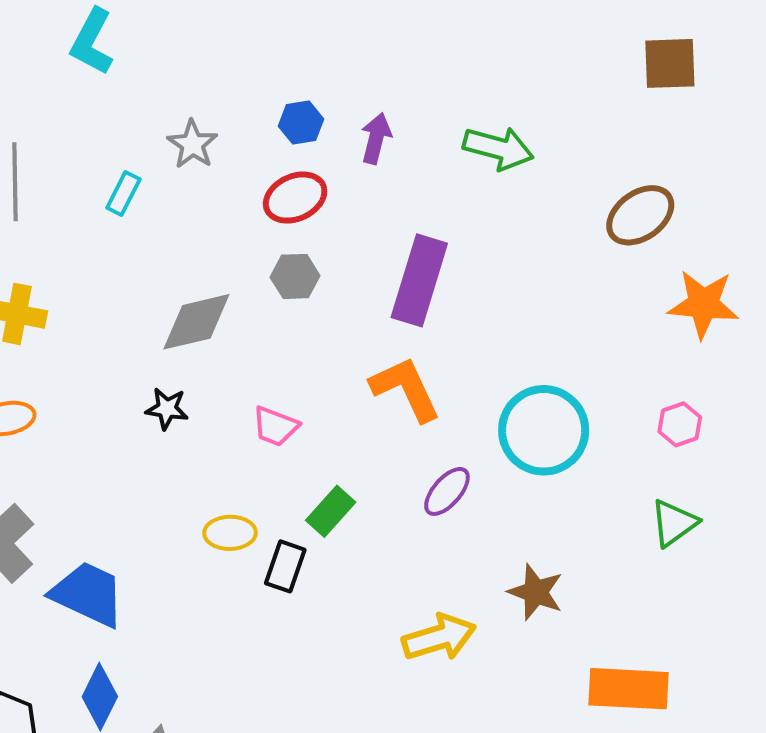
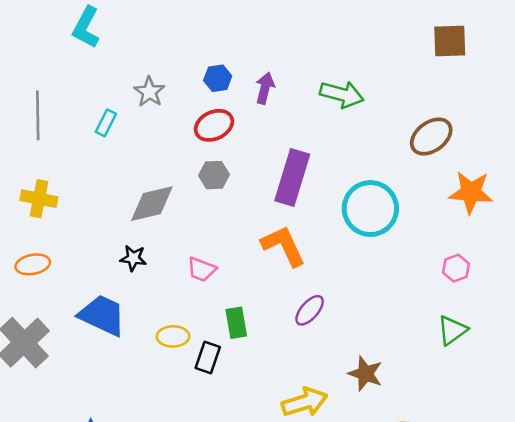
cyan circle: (544, 430) -> (370, 209), moved
green rectangle: (331, 511) -> (236, 323), turned -52
blue trapezoid: (88, 594) -> (102, 315), moved

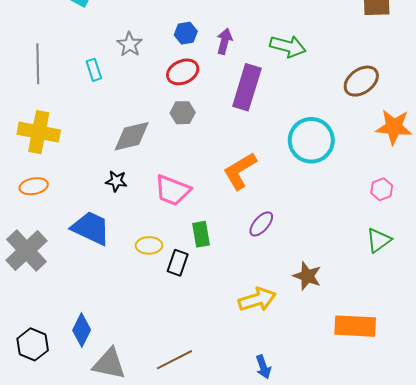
cyan rectangle: (106, 123) -> (94, 70), turned -45
purple rectangle: (292, 177) -> (247, 87), moved
yellow cross: (39, 199) -> (39, 132), size x1.4
orange L-shape: (283, 246) -> (240, 171), turned -96
pink trapezoid: (202, 269) -> (172, 190), size x1.5

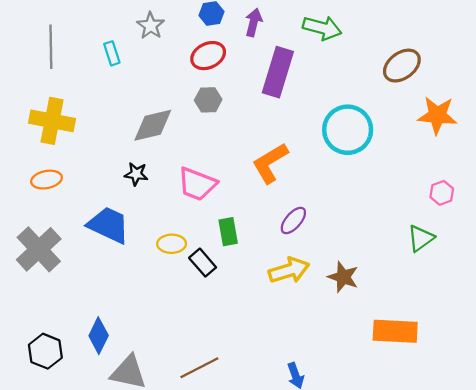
pink hexagon: (382, 189) -> (442, 193), moved
black rectangle: (178, 263) -> (203, 263), turned -60
yellow arrow: (257, 299) -> (289, 270), moved

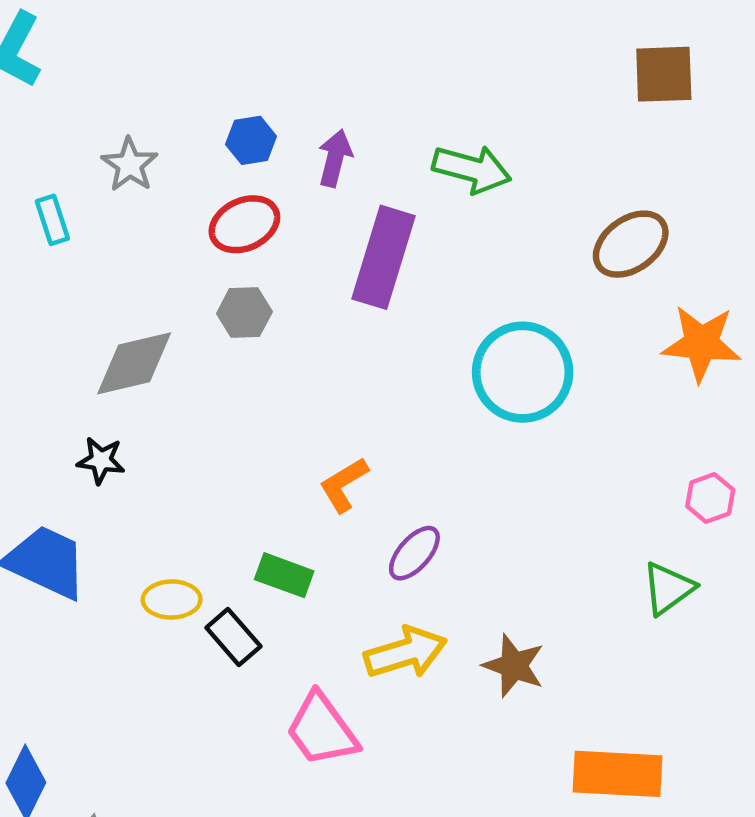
orange L-shape: (270, 163) -> (344, 485), moved, size x0.7
pink trapezoid: (197, 184) -> (322, 730), moved, turned 33
green rectangle: (228, 232) -> (284, 575), turned -60

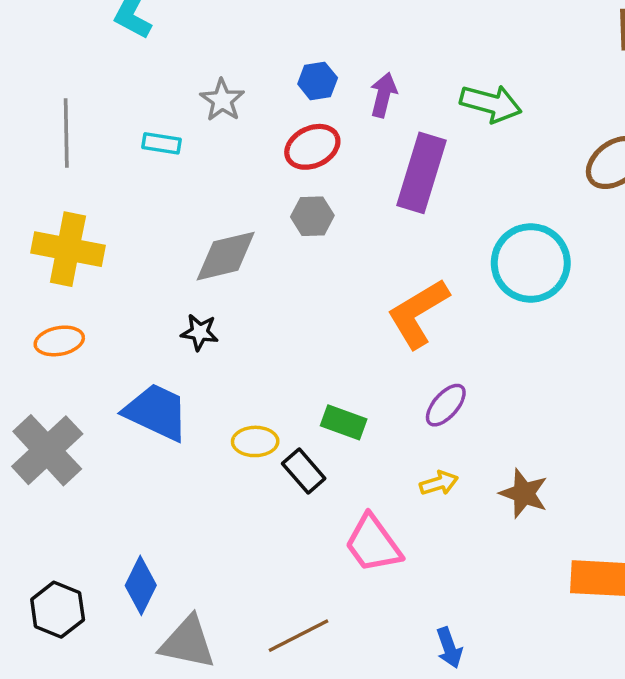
cyan rectangle: (52, 220) -> (162, 143), turned -63
orange L-shape: (344, 485) -> (418, 313), moved, size x1.6
yellow arrow: (406, 652) -> (439, 483), size x0.6

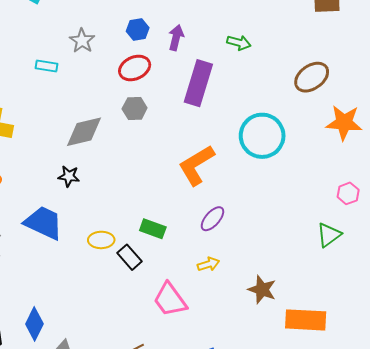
green arrow: (491, 104) -> (239, 43), size x0.7
brown star: (524, 493) -> (262, 290), moved

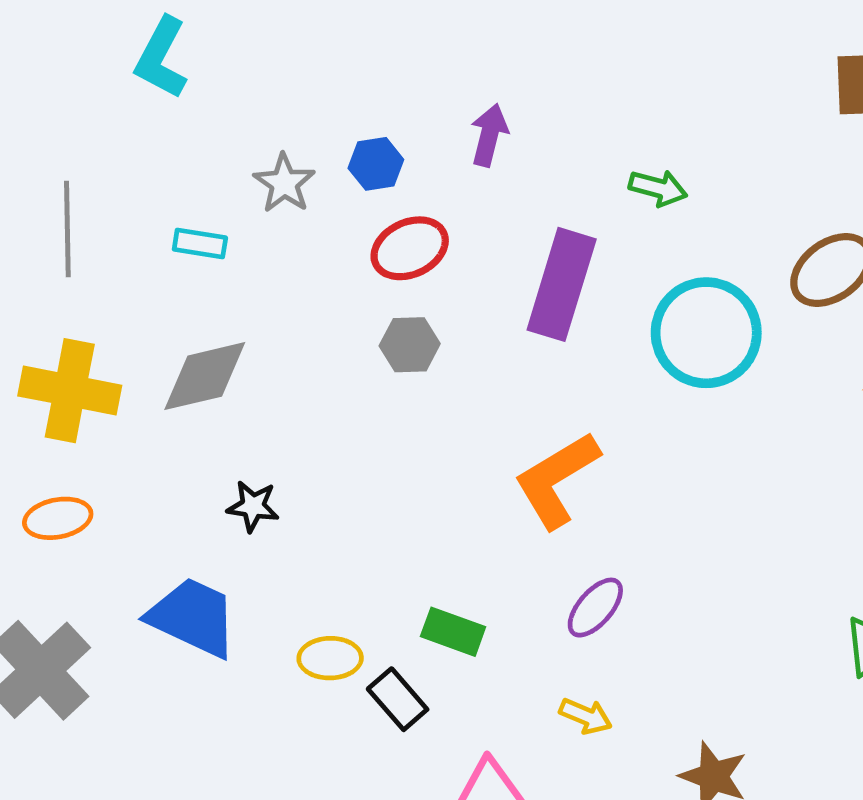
blue hexagon: (138, 30) -> (376, 164), moved
purple arrow: (176, 38) -> (489, 135), moved
gray diamond: (84, 132) -> (205, 376), moved
cyan circle: (262, 136) -> (706, 333), moved
yellow arrow: (208, 264) -> (586, 716), turned 40

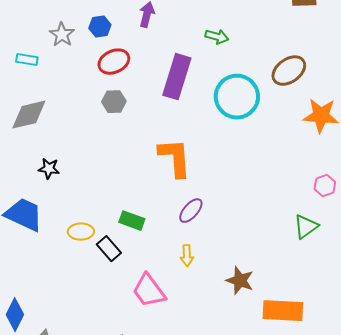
orange L-shape: (557, 480) -> (175, 158), turned 117
yellow arrow: (586, 716) -> (187, 256), turned 65

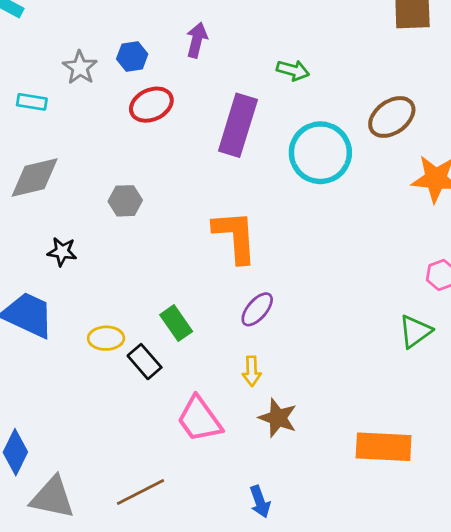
gray hexagon: (114, 102) -> (125, 201), moved
green rectangle: (132, 221) -> (176, 323), turned 35
brown star: (240, 281) -> (278, 418), moved

